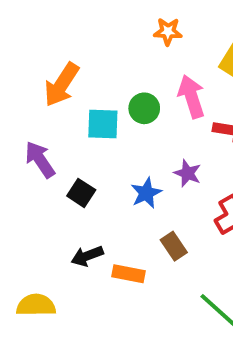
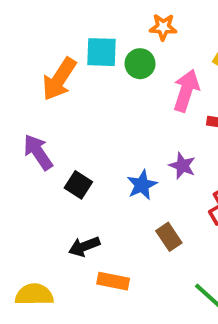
pink arrow: (191, 96) -> (186, 91), turned 36
green circle: (144, 108) -> (140, 64), moved
cyan square: (103, 124) -> (102, 52), moved
orange rectangle: (128, 274) -> (113, 281), moved

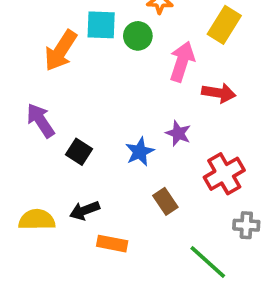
yellow semicircle: (34, 295) -> (37, 220), moved

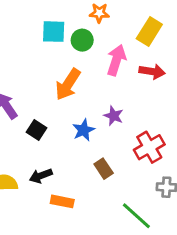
orange arrow: (61, 51) -> (68, 84), moved
red arrow: (219, 93) -> (152, 72), moved

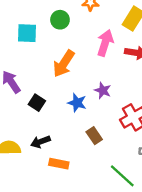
cyan square: (54, 32) -> (27, 33), moved
green circle: (82, 40) -> (60, 20), moved
blue star: (84, 130) -> (77, 103), turned -30

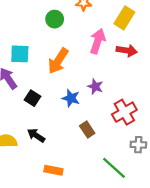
cyan square: (27, 33) -> (20, 54), moved
black arrow: (40, 142) -> (36, 135), turned 54
orange rectangle: (59, 164) -> (53, 170), moved

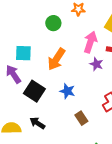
purple star: (95, 87) -> (96, 64), moved
black square: (33, 98) -> (34, 91), size x1.5

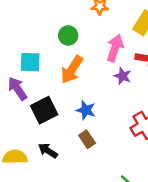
green circle: (53, 23) -> (68, 35), moved
black square: (34, 91) -> (44, 110), turned 30
brown rectangle: (81, 118) -> (87, 139), moved

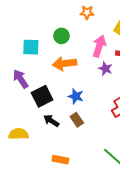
cyan square: (30, 62) -> (31, 47), moved
orange arrow: (72, 70) -> (65, 64), turned 50
black arrow: (48, 151) -> (51, 121), moved

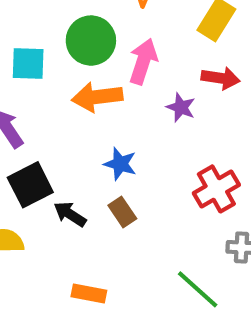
green circle: (61, 36) -> (91, 41), size x1.5
pink arrow: (99, 46) -> (143, 61), moved
black square: (42, 96) -> (30, 185), moved

